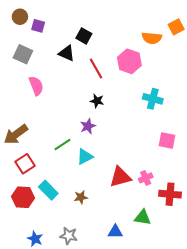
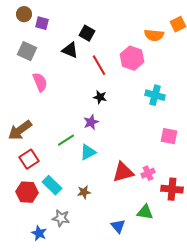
blue triangle: (115, 232) -> (118, 226), turned 49
gray star: (69, 236) -> (61, 218), moved

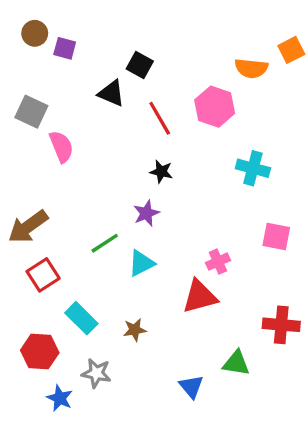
gray square: (27, 51) -> (31, 112), moved
pink cross: (148, 173) -> (218, 262), moved
red hexagon: (27, 192) -> (40, 352), moved

